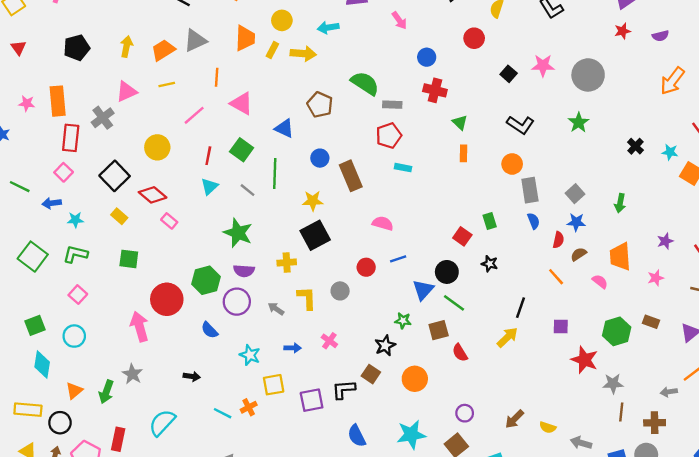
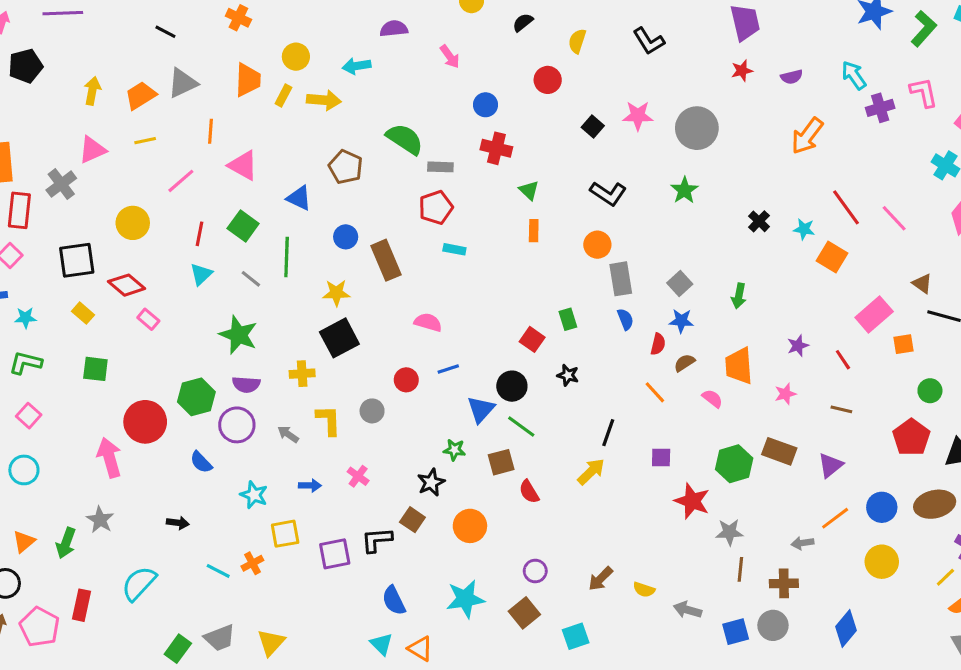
black pentagon: (77, 48) -> (26, 66), moved
black square: (115, 176) -> (77, 260), turned 36
brown rectangle: (651, 322) -> (779, 451), size x1.5

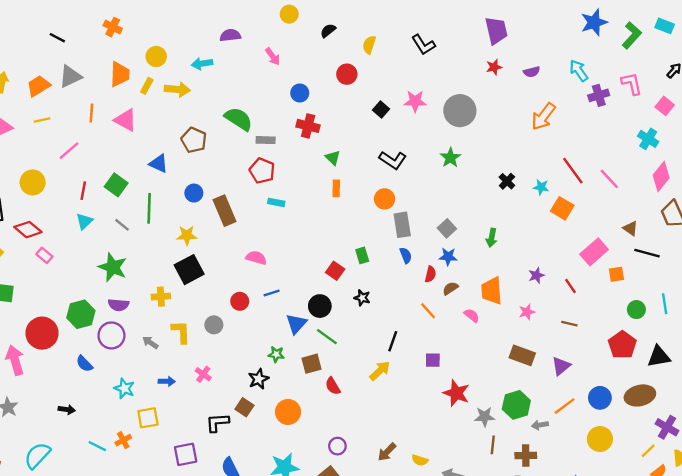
pink triangle: (243, 165) -> (126, 120), moved
red pentagon: (436, 207) -> (262, 171), turned -30
green hexagon: (734, 464) -> (516, 405), moved
purple square: (335, 554) -> (186, 454), moved

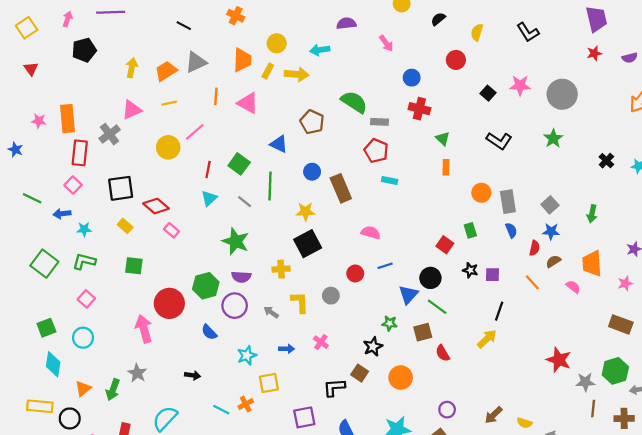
yellow circle: (33, 182) -> (168, 147), moved
orange circle: (385, 199) -> (481, 193), moved
purple square: (433, 360) -> (492, 275), moved
cyan star: (124, 388) -> (247, 355), turned 30

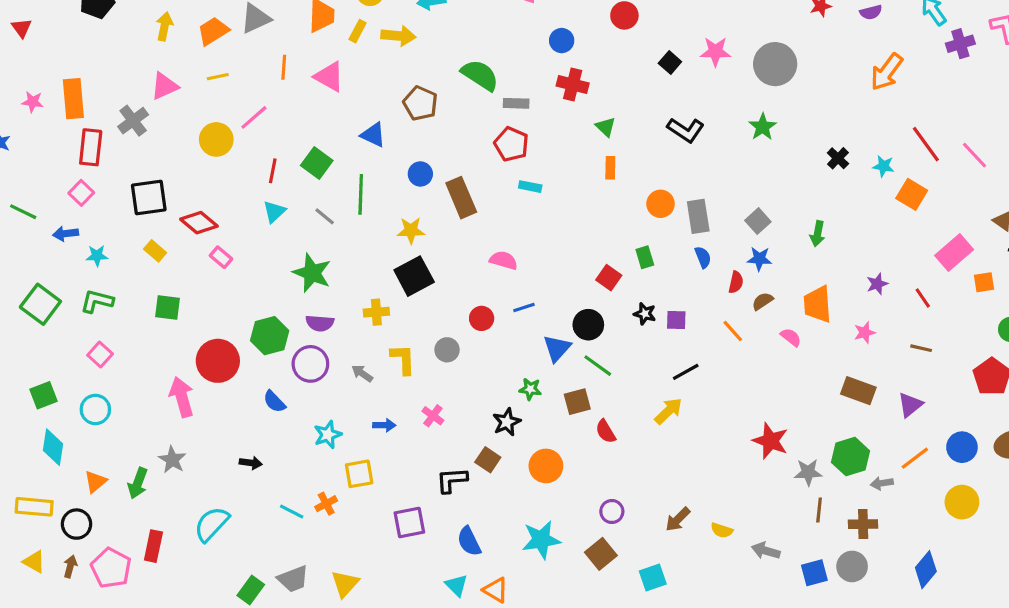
black line: (499, 311) -> (686, 372), turned 42

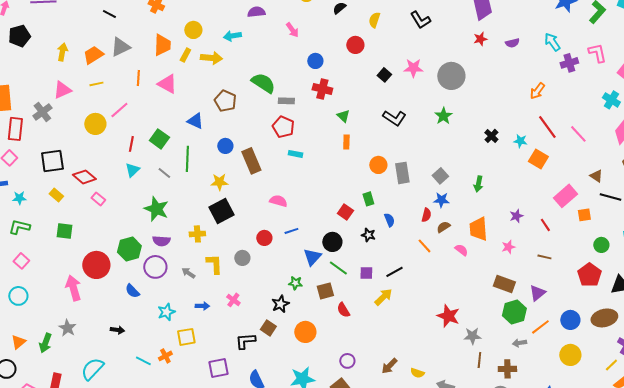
orange arrow: (887, 72) -> (537, 91), moved, size x0.7
blue semicircle: (703, 257) -> (389, 220), moved
purple square: (676, 320) -> (366, 273), moved
green hexagon: (850, 457) -> (514, 312), moved

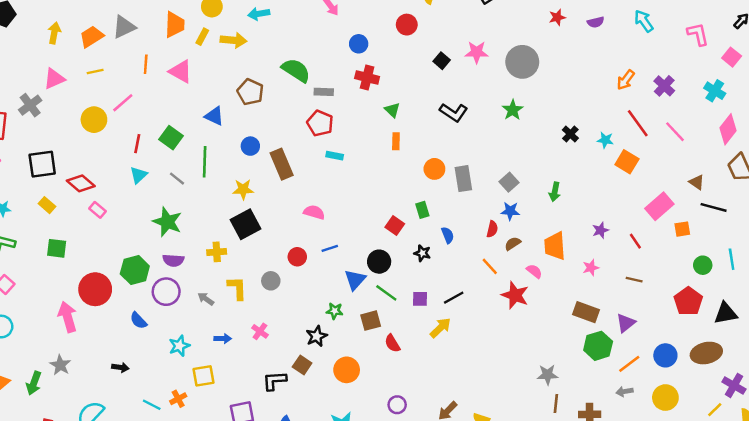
purple cross: (569, 63) -> (664, 86), moved, turned -30
red star: (448, 316) -> (515, 295), moved
gray arrow: (519, 343) -> (625, 392), moved

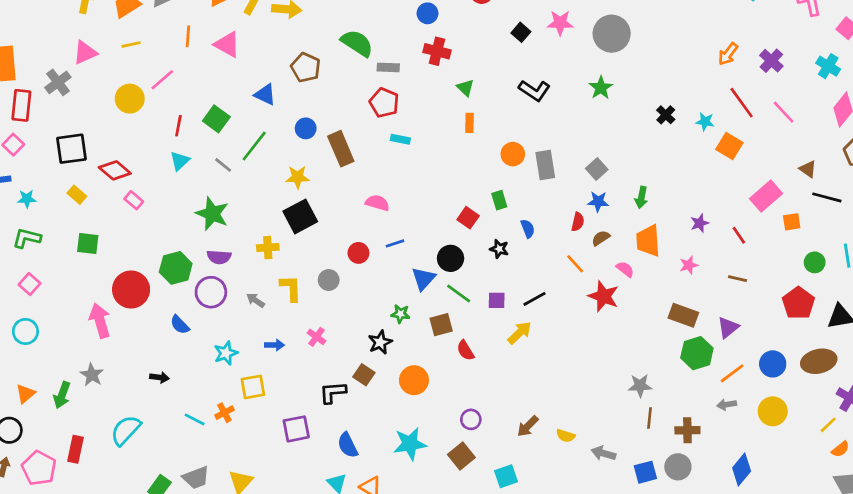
green line: (205, 162) -> (254, 146), turned 36
green arrow: (555, 192) -> (641, 197), moved

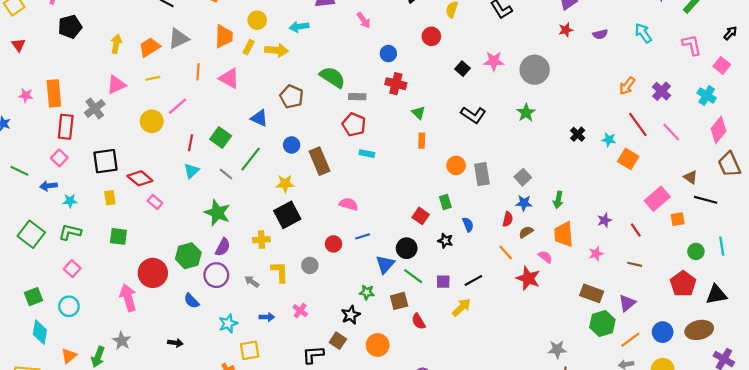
yellow rectangle: (77, 195) -> (110, 198), turned 40
purple semicircle: (219, 257) -> (223, 247), turned -66

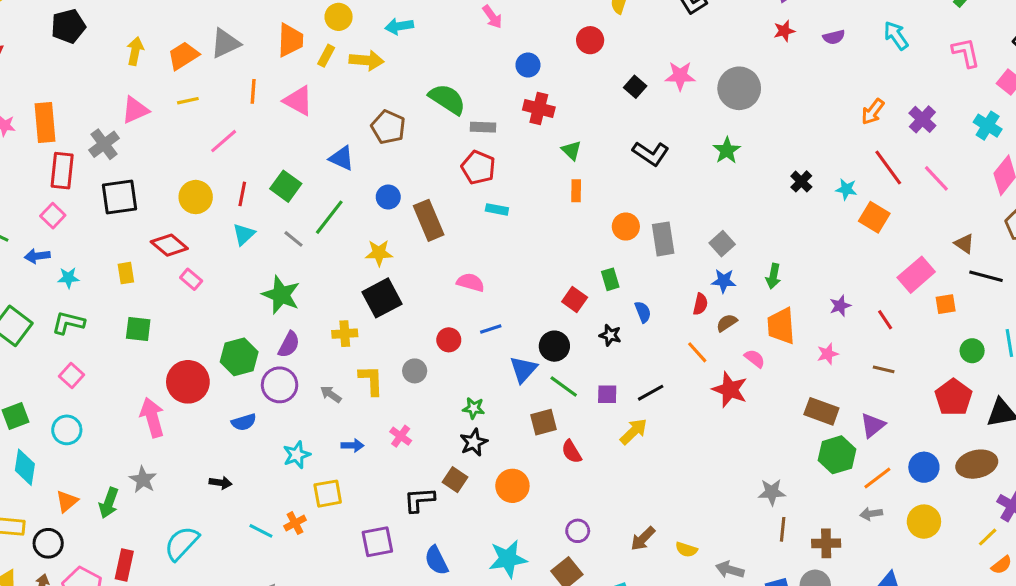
yellow circle: (152, 121) -> (196, 197), moved
black square: (105, 161) -> (120, 197), moved
green star: (367, 292) -> (474, 408), moved
blue semicircle: (192, 301) -> (244, 422), turned -63

